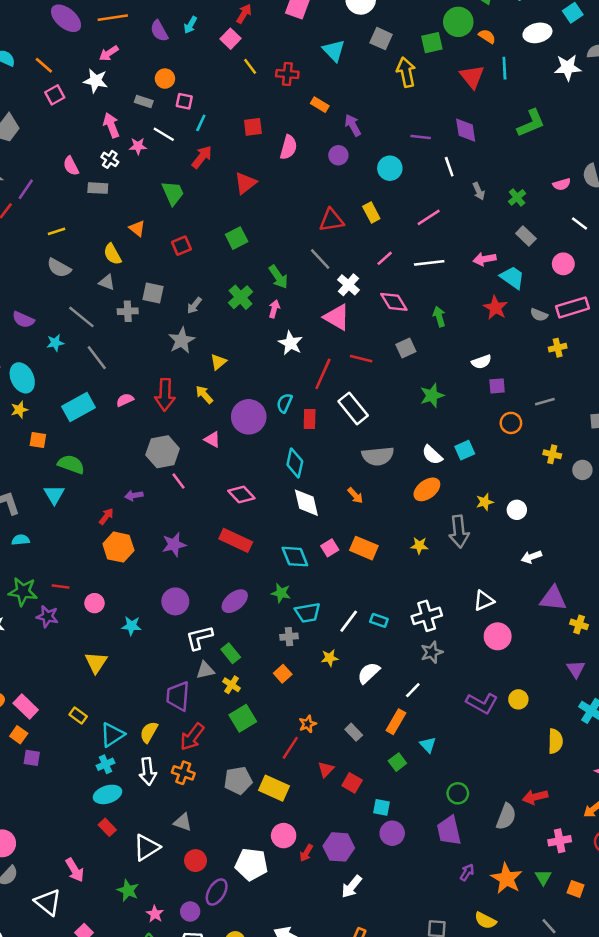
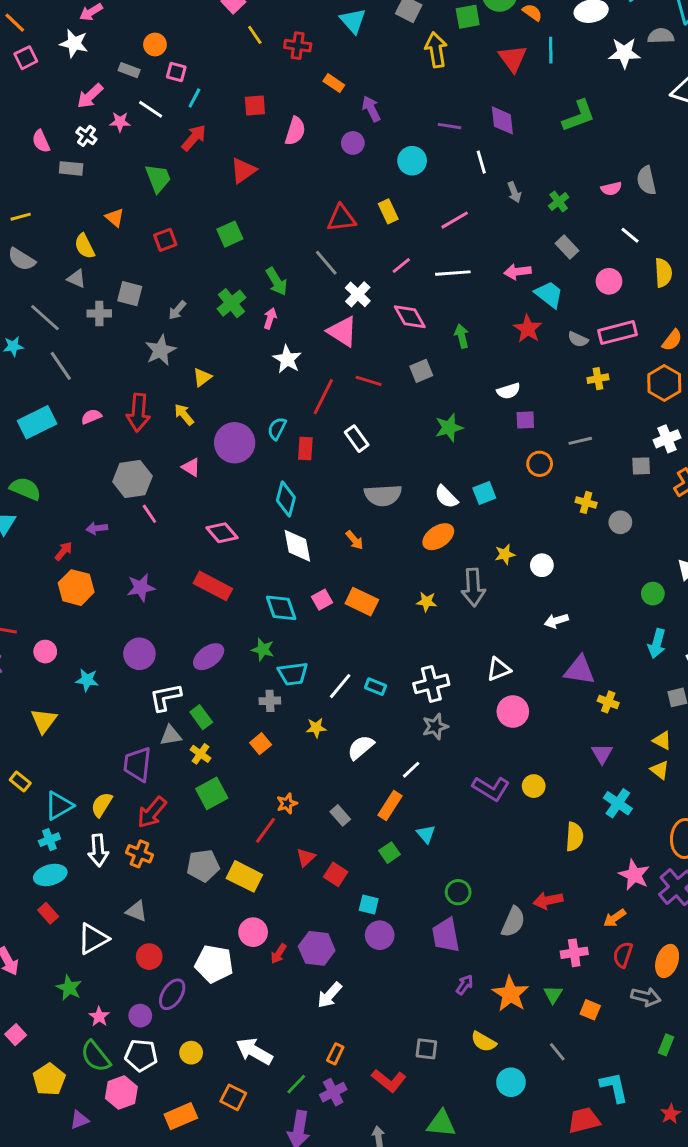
pink arrow: (111, 125) -> (90, 96), turned -115
white rectangle: (353, 408) -> (357, 439), size x0.7

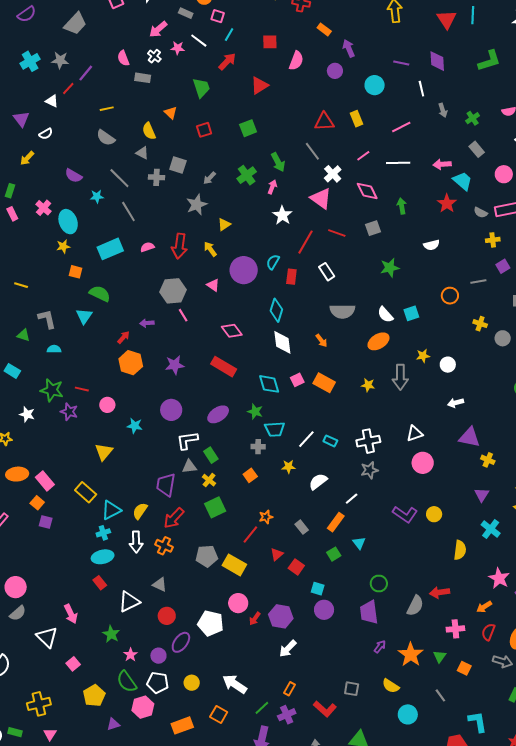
purple square: (525, 420) -> (503, 266), moved, turned -32
yellow rectangle: (20, 782) -> (86, 492), size x1.5

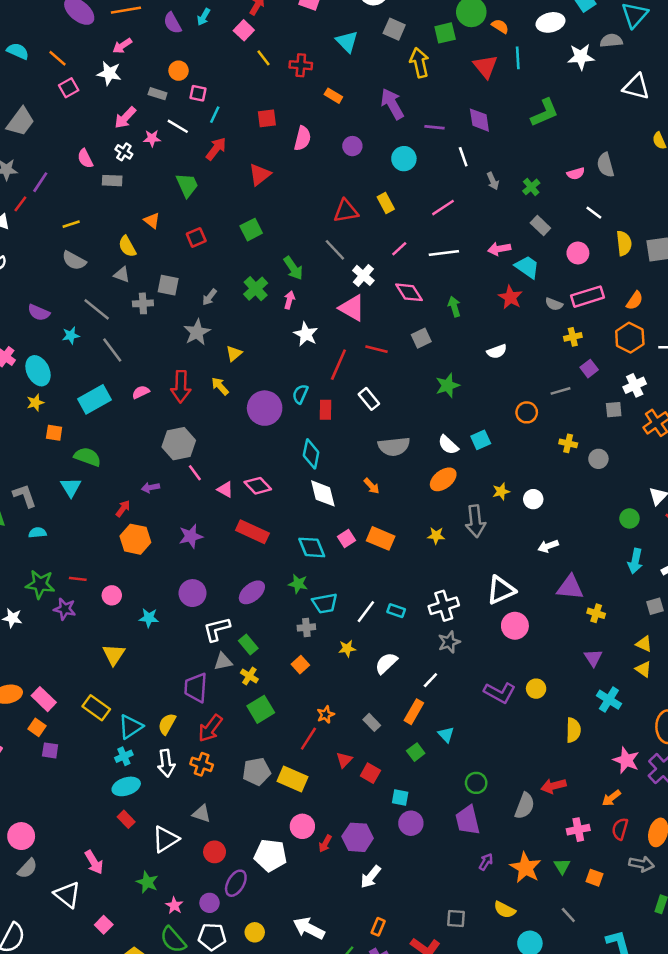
purple arrow: (349, 48) -> (392, 104), moved, size x1.4
pink triangle: (213, 285) -> (225, 489), moved
white triangle: (415, 434) -> (501, 590), size x1.4

